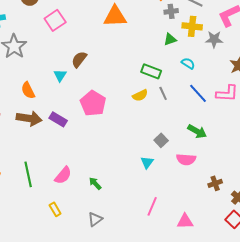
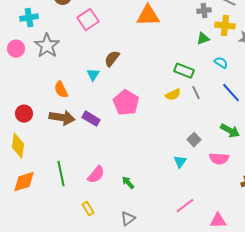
pink line: (152, 206) -> (185, 206), turned 30

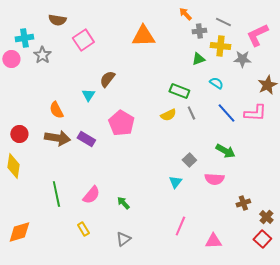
gray star: (47, 46) -> (42, 55), moved, size x0.7
pink circle: (16, 49) -> (11, 59), moved
orange diamond: (24, 182) -> (19, 232), moved
pink line: (185, 206) -> (180, 226), turned -30

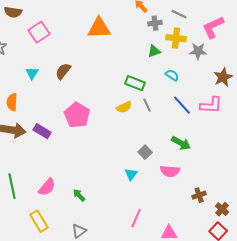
cyan triangle: (88, 95) -> (32, 73), moved
orange semicircle: (56, 110) -> (12, 102), turned 30
yellow rectangle: (83, 229) -> (39, 221), size x1.5

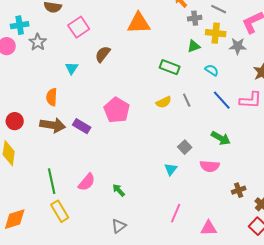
brown semicircle: (63, 71) -> (103, 54), moved
green rectangle: (135, 83) -> (170, 67), moved
yellow rectangle: (39, 221) -> (60, 211), moved

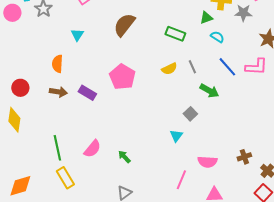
green triangle: (194, 46) -> (206, 18), moved
brown semicircle: (103, 54) -> (124, 25), moved, size x1.4
brown arrow: (53, 125) -> (58, 92), size x0.7
green arrow: (221, 138) -> (209, 91), moved
pink semicircle: (210, 166) -> (207, 162), moved

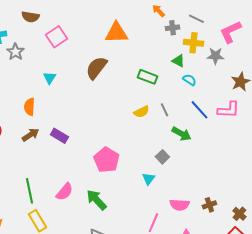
green triangle: (206, 18) -> (178, 61), turned 48
pink pentagon: (122, 77) -> (106, 160), moved
brown arrow: (58, 92) -> (30, 135), turned -42
green arrow: (124, 157) -> (96, 200), size x1.6
brown cross: (244, 157) -> (209, 205), moved

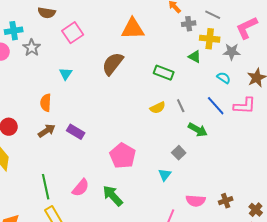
cyan semicircle: (189, 80) -> (224, 78), moved

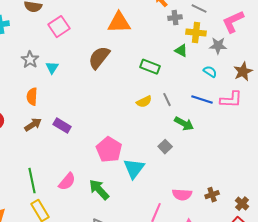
gray star: (32, 48) -> (30, 60), moved
blue line: (216, 106) -> (202, 100), turned -30
cyan triangle: (165, 175) -> (134, 169), moved, size x1.6

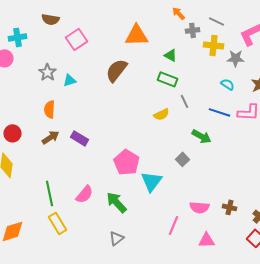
green triangle: (181, 51) -> (170, 55), moved
cyan triangle: (52, 68) -> (70, 80), turned 40
gray line: (167, 100) -> (184, 101), moved
brown cross: (212, 195) -> (230, 207), turned 32

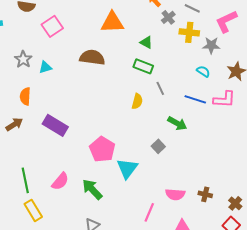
gray cross: (192, 30) -> (168, 17), turned -32
brown semicircle: (116, 70) -> (92, 57), turned 60
yellow semicircle: (162, 114) -> (137, 101), turned -49
brown arrow: (50, 137) -> (14, 124), moved
purple rectangle: (80, 138) -> (55, 125), size x1.4

